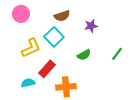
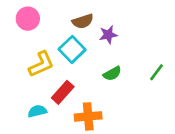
purple star: (91, 26) -> (108, 35), moved

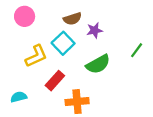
green line: (157, 72) -> (137, 50), moved
green semicircle: (112, 74) -> (98, 64), size x1.5
cyan semicircle: (37, 111) -> (19, 97), moved

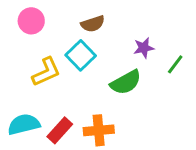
purple star: (95, 30) -> (144, 48), moved
red rectangle: (55, 81) -> (60, 130), moved
cyan semicircle: (19, 97) -> (24, 124), size x1.5

